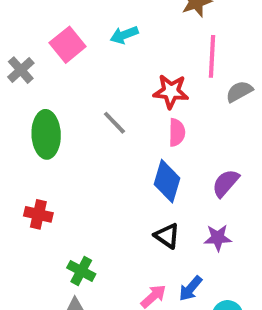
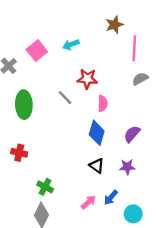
pink line: (212, 56) -> (134, 48), moved
red star: (171, 91) -> (87, 79), moved

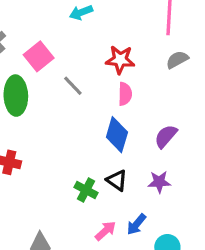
pink square: (37, 51) -> (39, 56), moved
red star: (87, 79) -> (120, 60), moved
green cross: (45, 187) -> (86, 190), moved

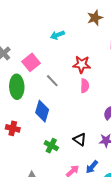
blue diamond: (117, 135) -> (42, 111), moved
green cross: (86, 190) -> (51, 146), moved

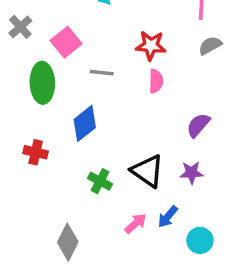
gray line: (52, 81) -> (102, 73), turned -40
blue diamond: (42, 111) -> (85, 123), turned 35
black triangle: (80, 140) -> (147, 171), size x1.5

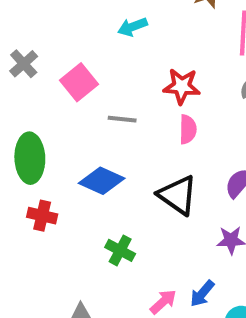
green ellipse: (42, 83) -> (30, 158), moved
blue diamond: (85, 123) -> (102, 181), turned 63
black triangle: (147, 171) -> (178, 195), moved

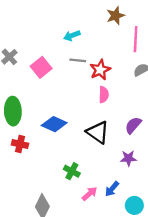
red star: (182, 86) -> (100, 70), turned -30
gray line: (122, 119) -> (78, 60), moved
green cross: (120, 250) -> (72, 171), moved

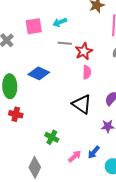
pink square: (41, 67) -> (34, 26), moved, turned 30
blue diamond: (54, 124) -> (39, 73), moved
green cross: (72, 171) -> (52, 137), moved

